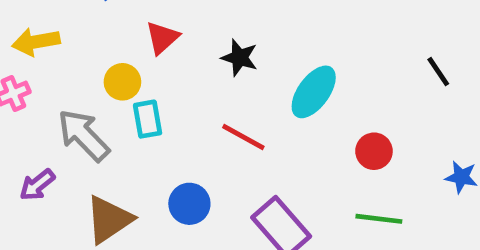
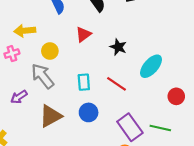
yellow circle: (122, 82) -> (50, 51), moved
cyan rectangle: (148, 119) -> (84, 82), moved
green line: (379, 219) -> (160, 128), moved

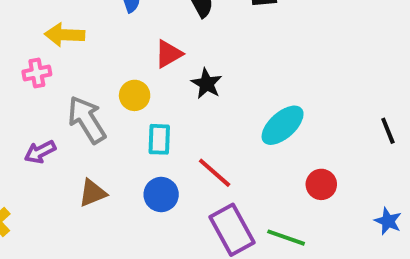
black star: (118, 47) -> (207, 84), moved
yellow circle: (50, 51) -> (135, 95), moved
red line: (116, 84) -> (215, 173), moved
brown triangle: (51, 116) -> (93, 193), size x0.7

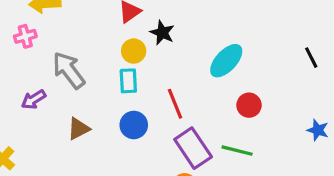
yellow circle: (135, 95) -> (134, 51), moved
red line: (215, 173) -> (175, 104), turned 32
red circle: (321, 184) -> (249, 105), moved

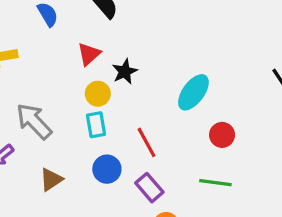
black star: (162, 33) -> (125, 72), turned 30
purple rectangle: (193, 148) -> (149, 188), moved, size x0.7

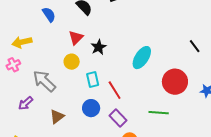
yellow circle: (98, 94) -> (72, 62), moved
cyan rectangle: (96, 125) -> (93, 79), moved
red circle: (222, 135) -> (175, 82), moved, size x1.6

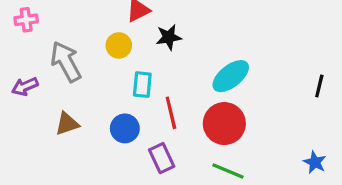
black line: (195, 46) -> (319, 86), turned 32
red circle: (175, 82) -> (224, 124), moved

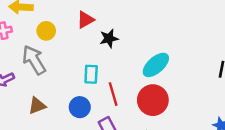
yellow circle: (119, 45) -> (46, 31), moved

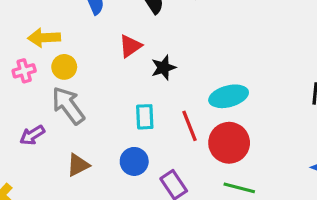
yellow circle: (46, 31) -> (64, 67), moved
cyan ellipse: (156, 65) -> (229, 96), turned 32
red line: (113, 94) -> (189, 126), moved

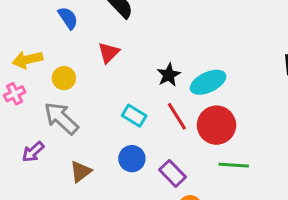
yellow circle: (64, 67) -> (64, 78), moved
black star: (164, 68) -> (169, 75), moved
cyan rectangle: (145, 117) -> (134, 116), turned -45

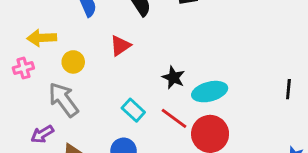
black star: (169, 75) -> (173, 78), turned -30
red line: (177, 116) -> (174, 118), turned -32
purple arrow: (33, 152) -> (42, 134), moved

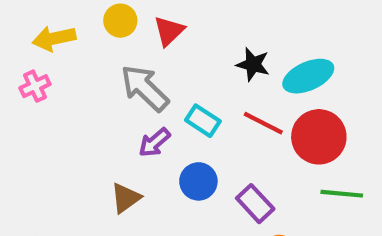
yellow circle: (73, 62) -> (120, 21), moved
gray arrow: (63, 100) -> (145, 88), moved
purple arrow: (42, 134) -> (154, 142), moved

